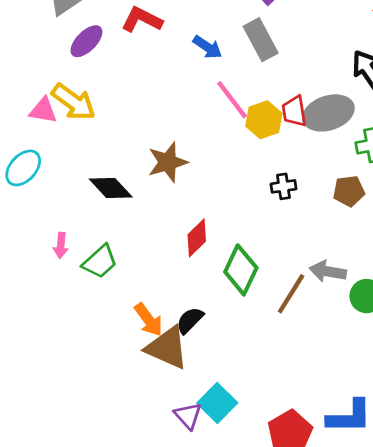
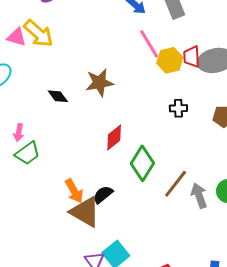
black diamond: (111, 188) -> (58, 96), size x0.7
green trapezoid: (100, 262) -> (28, 153), moved
gray arrow: (328, 271) -> (199, 196), moved, turned 55

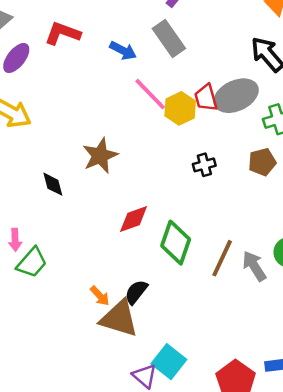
black diamond: (58, 96) -> (53, 184), turned 35
red diamond: (114, 138) -> (134, 219), turned 32
orange arrow: (74, 191) -> (100, 296), size x0.7

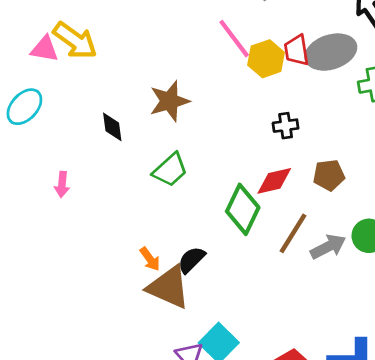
brown pentagon: (262, 162) -> (329, 175), moved
red diamond: (134, 219) -> (274, 181), moved
green trapezoid: (32, 263) -> (170, 170), moved
gray arrow: (254, 266) -> (328, 247), turned 88

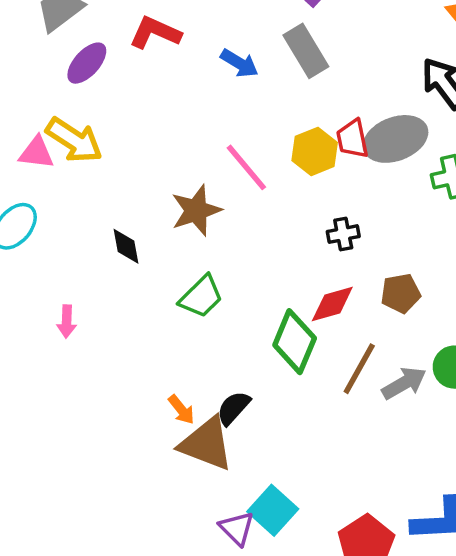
pink line: (234, 39) -> (246, 167), moved

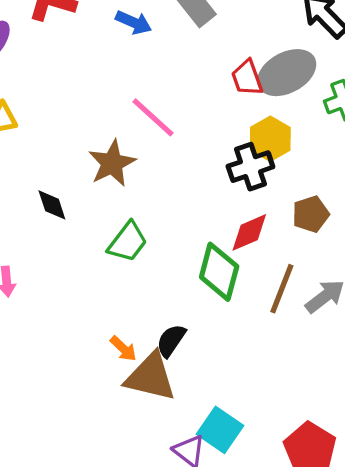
yellow hexagon: (315, 151) -> (270, 139), moved
black cross: (343, 234) -> (250, 167), size x1.5

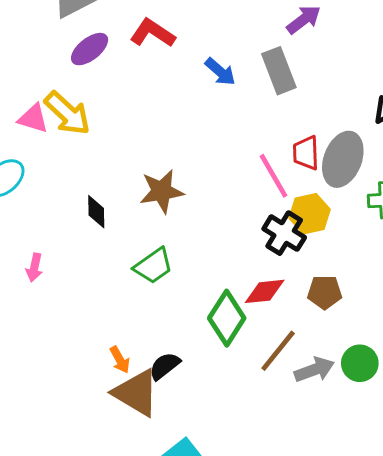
gray ellipse: (287, 73) -> (343, 159), turned -58
pink line: (153, 117) -> (273, 176), moved
black cross: (250, 167) -> (284, 233), turned 33

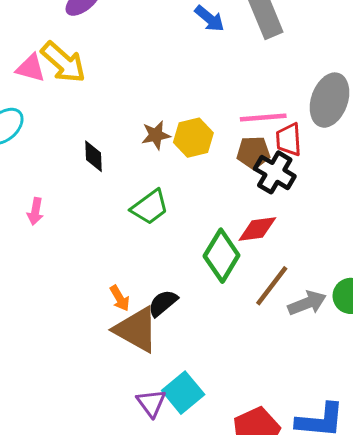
red trapezoid: (306, 153) -> (289, 140), moved
pink line: (273, 176) -> (263, 118), turned -63
brown star: (162, 191) -> (156, 135), size x0.7
yellow hexagon: (310, 214) -> (193, 138), moved
brown pentagon: (325, 292) -> (253, 153), moved

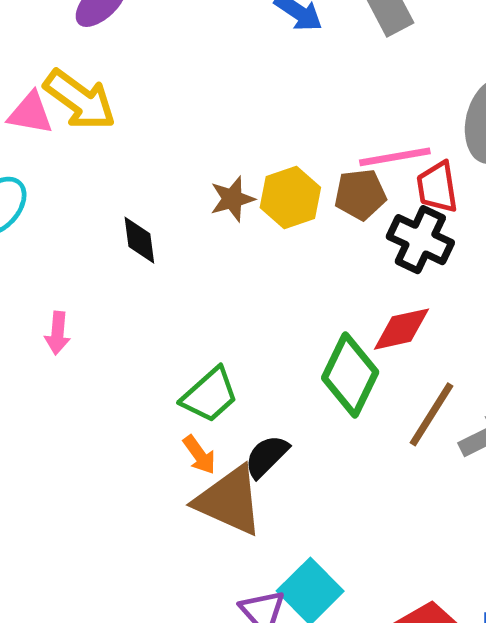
brown pentagon: (253, 153) -> (360, 194), moved
green trapezoid: (150, 207) -> (210, 395), moved

